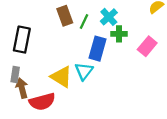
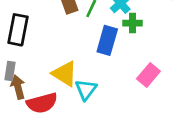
pink rectangle: (147, 46) -> (148, 75), moved
cyan triangle: (84, 71) -> (86, 90), moved

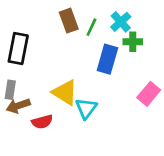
brown arrow: (18, 87) -> (18, 106), turned -95
red semicircle: (42, 103) -> (42, 122), size x0.7

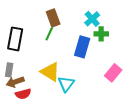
green line: (91, 27) -> (49, 34), moved
red semicircle: (42, 122) -> (23, 94), moved

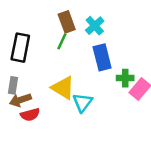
cyan cross: (92, 19) -> (95, 26), moved
green cross: (101, 34) -> (125, 78), moved
blue rectangle: (82, 47) -> (102, 57), turned -30

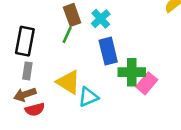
green cross: (125, 78) -> (132, 72), size x1.5
gray rectangle: (13, 85) -> (27, 71), moved
cyan triangle: (83, 102) -> (88, 97), turned 30

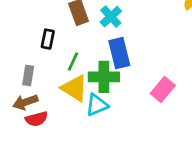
green line: (67, 35) -> (73, 61), moved
black rectangle: (25, 41) -> (48, 39), moved, size x0.6
green cross: (132, 72) -> (104, 77), moved

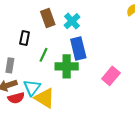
yellow triangle: (74, 88) -> (45, 98), moved
cyan triangle: (97, 105) -> (32, 87), moved, turned -30

